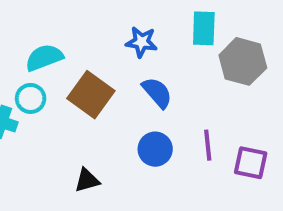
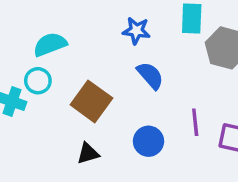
brown square: (91, 95) -> (91, 101), moved
blue circle: (155, 149) -> (149, 141), moved

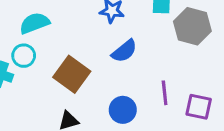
blue semicircle: (150, 76) -> (124, 51), turned 92

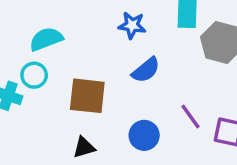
brown square: (72, 74) -> (87, 96), turned -30
purple line: (165, 93) -> (191, 116), turned -30

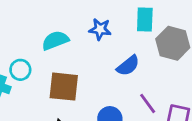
cyan semicircle: (46, 39) -> (55, 40), moved
blue semicircle: (146, 70) -> (128, 66), moved

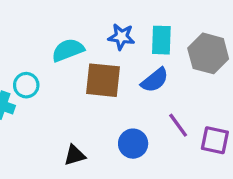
cyan rectangle: (145, 19) -> (161, 40), moved
brown square: (64, 87) -> (103, 80), moved

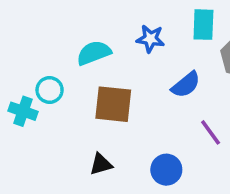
cyan rectangle: (161, 40) -> (203, 25), moved
brown square: (103, 80) -> (113, 104), moved
blue circle: (133, 144) -> (166, 170), moved

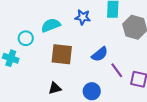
blue semicircle: (186, 85) -> (100, 54), moved
cyan circle: (50, 90) -> (26, 38), moved

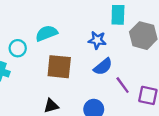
blue star: (83, 17) -> (97, 40), moved

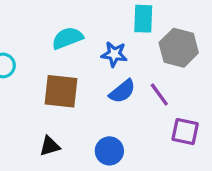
cyan semicircle: (47, 33) -> (67, 38), moved
purple line: (123, 85) -> (159, 94), moved

